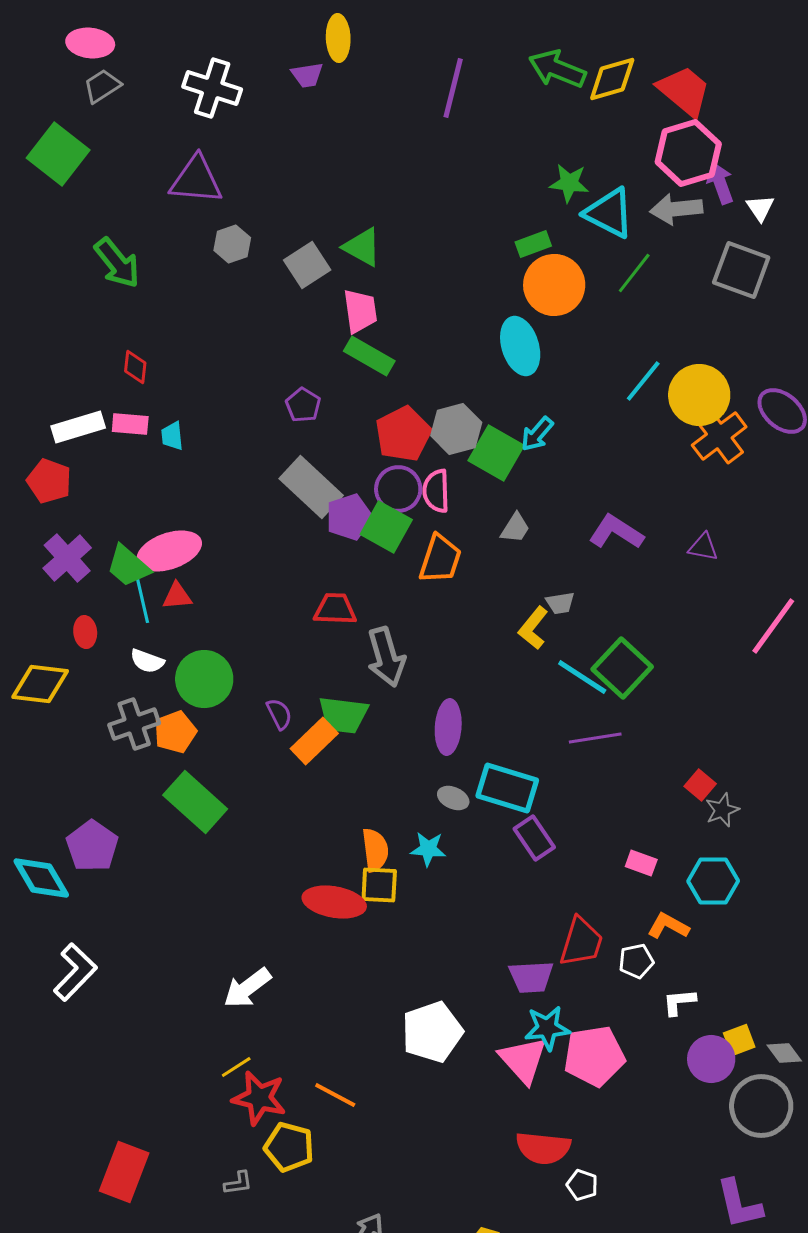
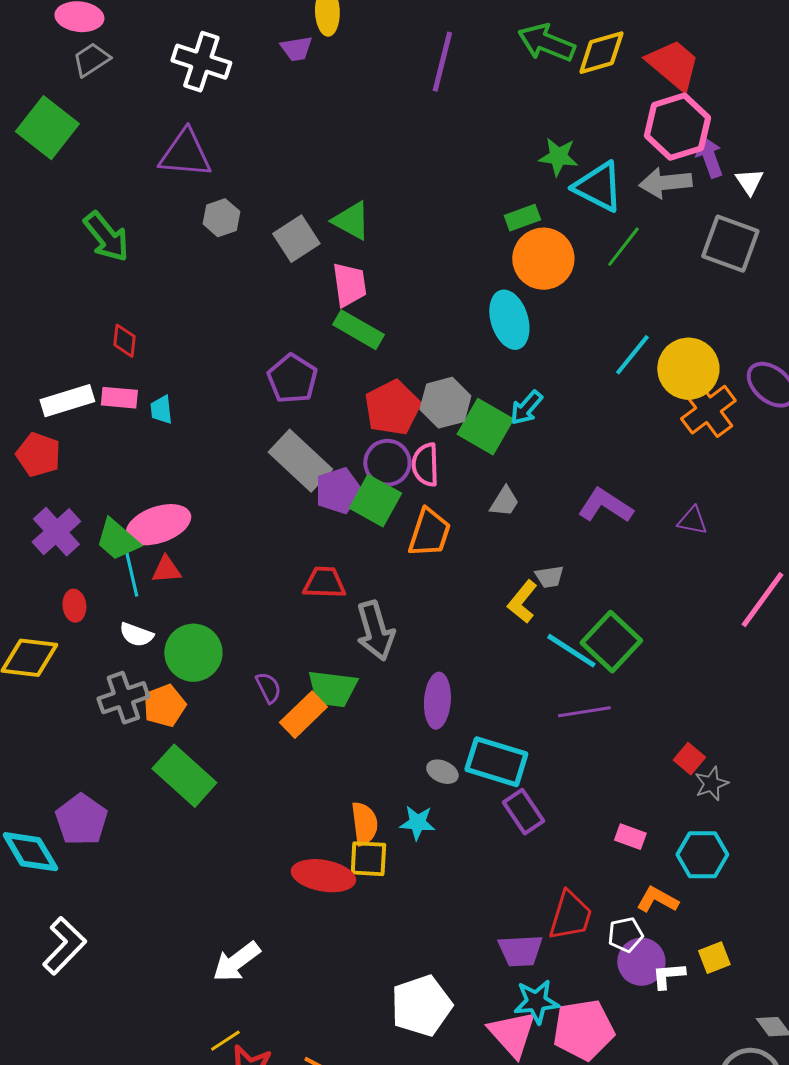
purple pentagon: (303, 405) -> (292, 379), size x1.4
yellow square: (739, 1040) -> (714, 958), moved
purple circle: (711, 1059) -> (641, 962), moved

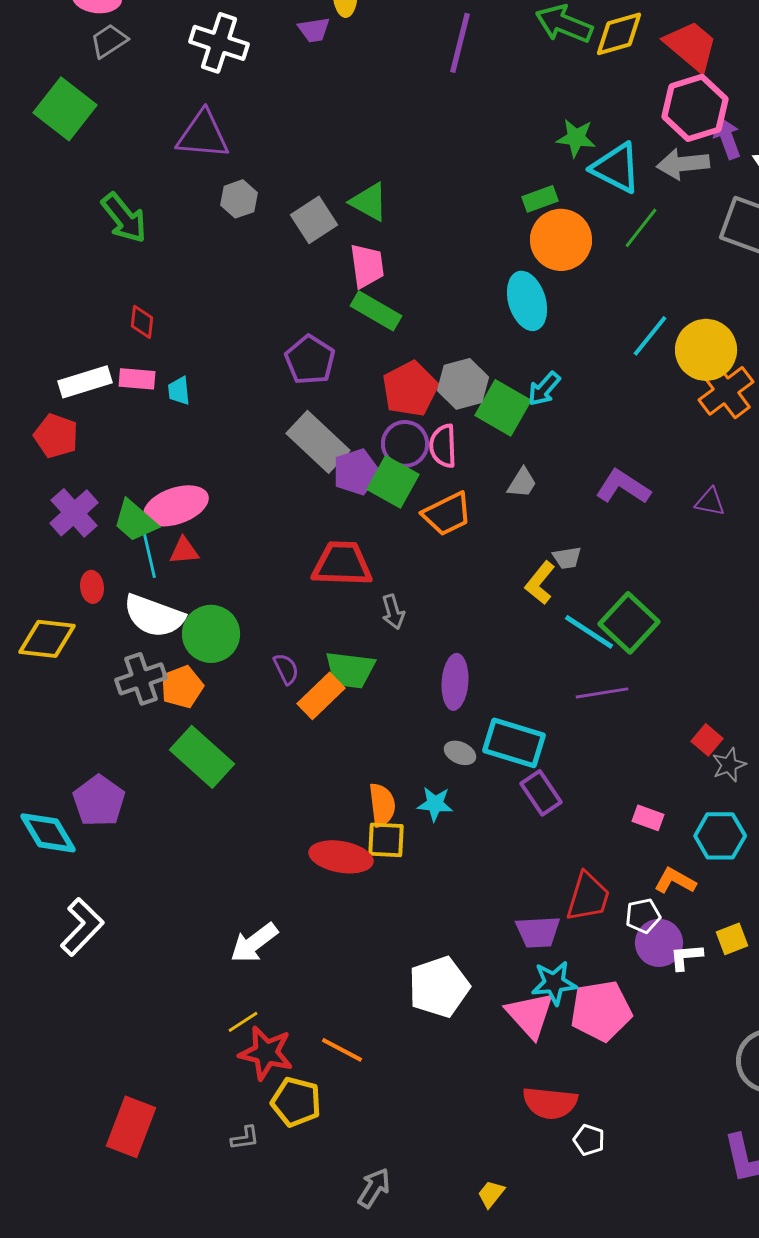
orange trapezoid: (429, 533) -> (447, 514), turned 46
red trapezoid: (324, 583) -> (342, 564), size x1.4
gray arrow: (375, 631) -> (393, 612), size x0.6
white semicircle: (136, 635) -> (154, 616), size x1.8

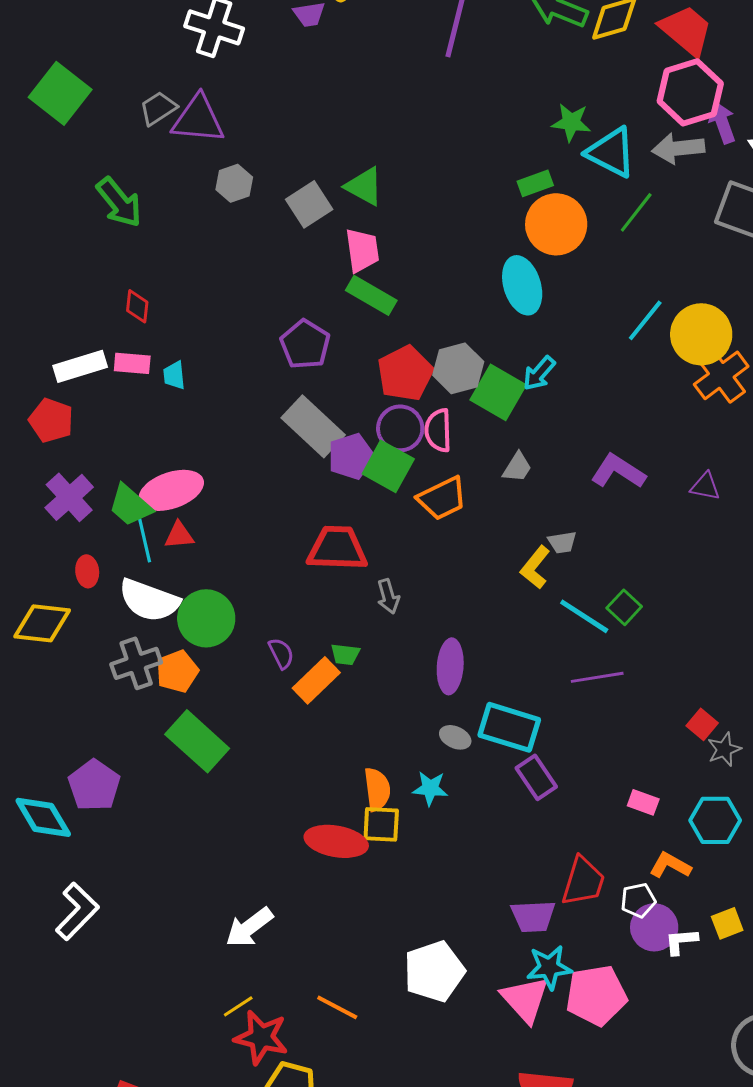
gray trapezoid: (109, 41) -> (158, 108), moved
green square: (629, 623) -> (624, 607), size x0.6
green trapezoid: (350, 670) -> (345, 654), size x0.6
orange line: (342, 1050) -> (337, 1007), moved

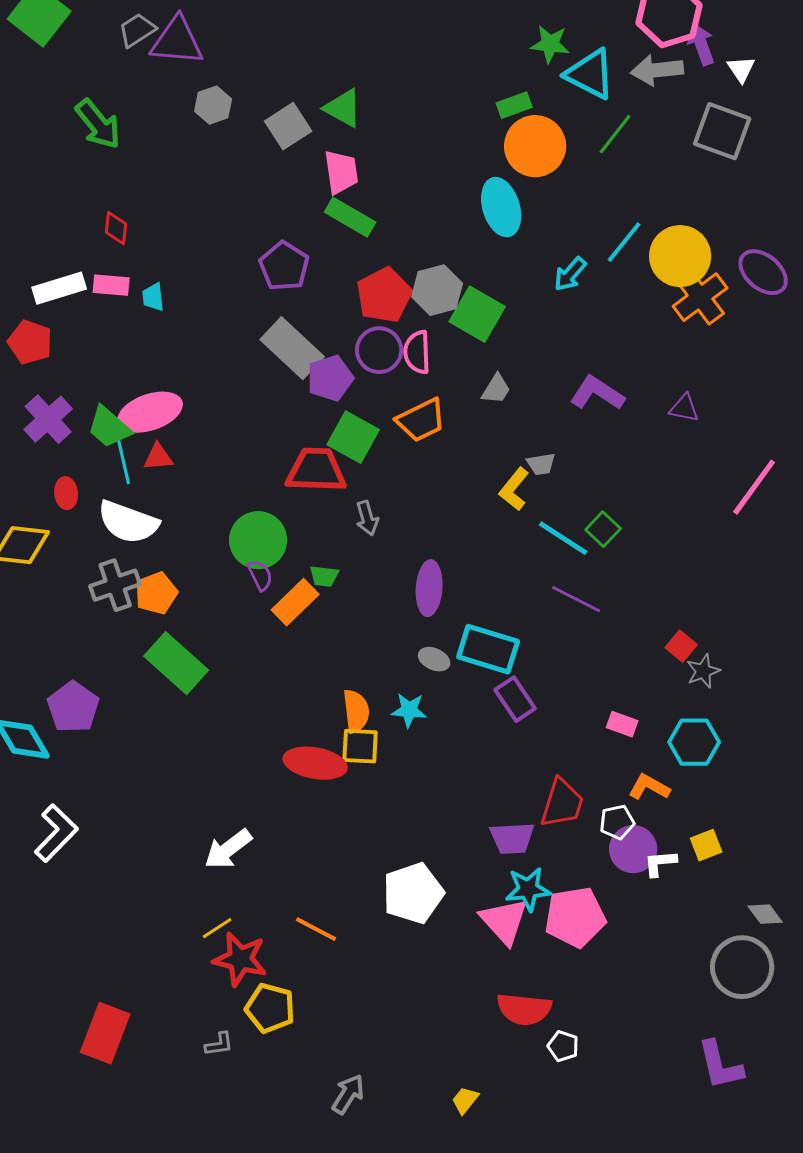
cyan arrow: (539, 373) -> (570, 274), moved
green square: (388, 466) -> (353, 437), moved
green circle: (206, 618) -> (258, 540), moved
purple line: (597, 677) -> (576, 599), turned 36

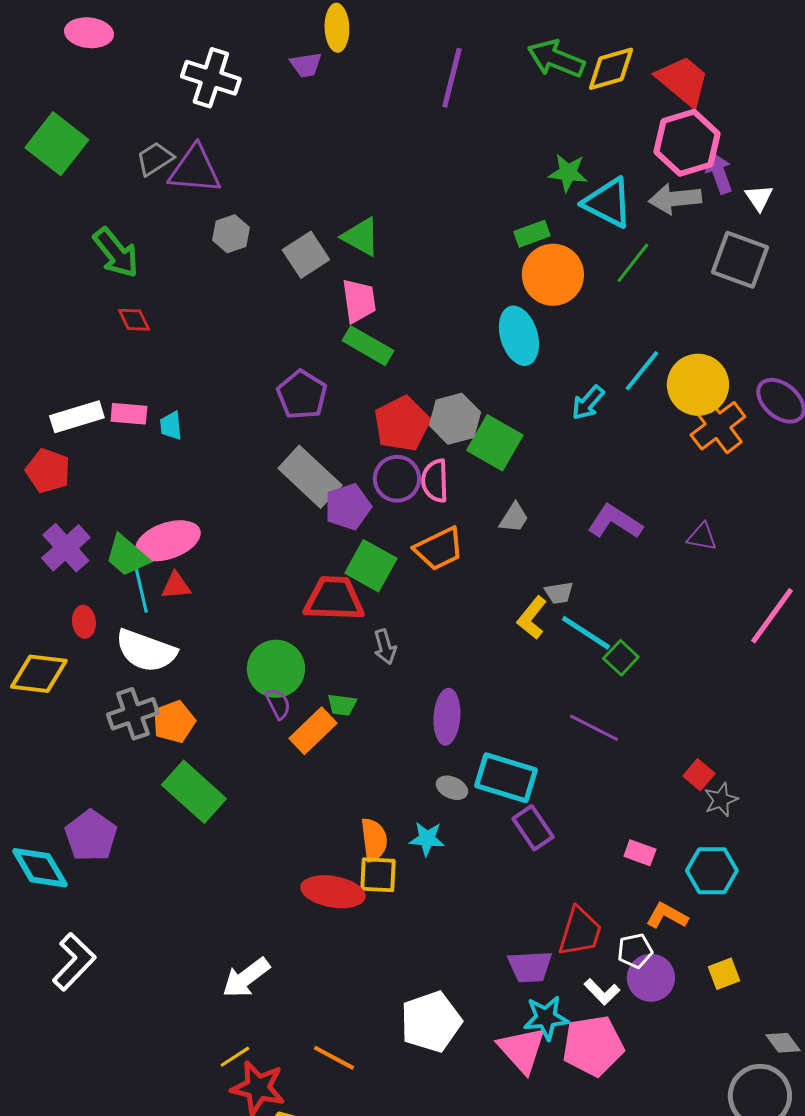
red diamond: (116, 228) -> (134, 320), moved, turned -32
cyan line: (563, 538) -> (586, 633), moved
white L-shape: (660, 863) -> (602, 992), moved, turned -129

